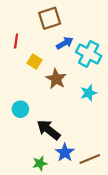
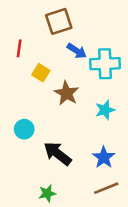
blue arrow: (65, 43) -> (77, 51), turned 63
cyan cross: (89, 54) -> (105, 64), turned -30
blue star: (65, 152) -> (104, 157), moved

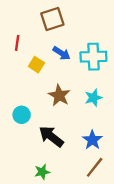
blue arrow: (77, 51) -> (62, 53), moved
brown star: (67, 93) -> (59, 95), moved
brown line: (106, 188) -> (95, 167), turned -30

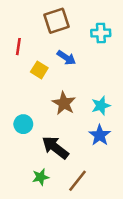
cyan cross: (93, 57) -> (101, 33), moved, size x0.7
blue star: (92, 140) -> (100, 135), moved
brown line: (95, 167) -> (77, 181), moved
green star: (42, 172) -> (41, 177), moved

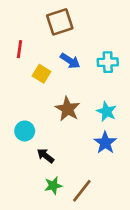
cyan cross: (101, 33) -> (108, 62), moved
cyan star: (101, 106) -> (107, 111), turned -30
black arrow: (55, 148) -> (45, 156), moved, size x0.6
green star: (41, 177) -> (53, 186), moved

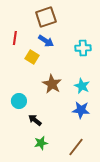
blue arrow: (70, 61) -> (46, 41), moved
blue star: (105, 143) -> (81, 110), turned -30
brown line: (82, 191) -> (76, 147), moved

